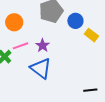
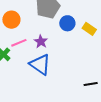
blue circle: (75, 21) -> (67, 23), moved

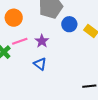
blue triangle: (40, 64) -> (40, 64), size x0.6

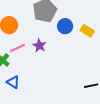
blue triangle: (40, 64) -> (13, 82), moved

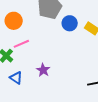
purple star: (39, 46) -> (43, 70), moved

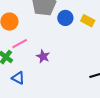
purple star: (43, 70) -> (43, 56), moved

